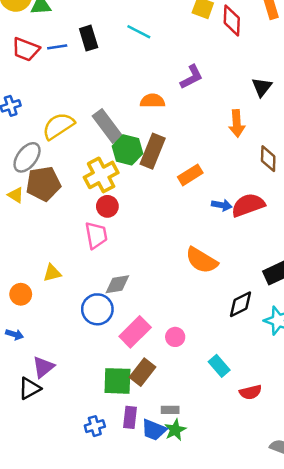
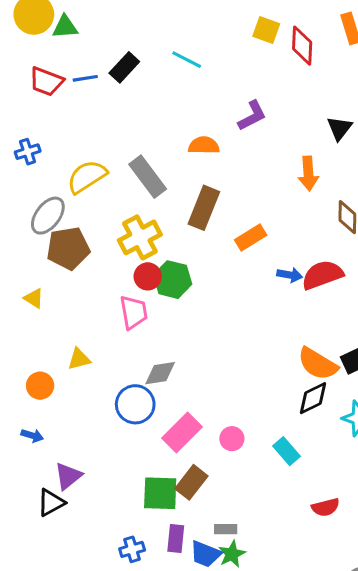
black rectangle: (89, 38) -> (124, 67), turned 60
green hexagon: (127, 150) -> (173, 280), moved
yellow triangle: (16, 195) -> (34, 298), moved
orange semicircle: (202, 260) -> (318, 364), moved
cyan rectangle: (219, 366) -> (287, 451), moved

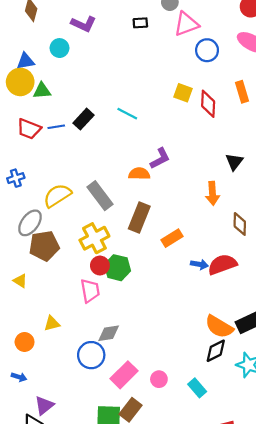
purple L-shape: (252, 116) -> (160, 158), moved

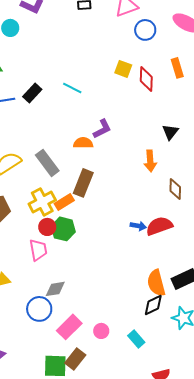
orange rectangle: (172, 238) -> (64, 202), moved
orange semicircle: (219, 327) -> (156, 283), turned 44

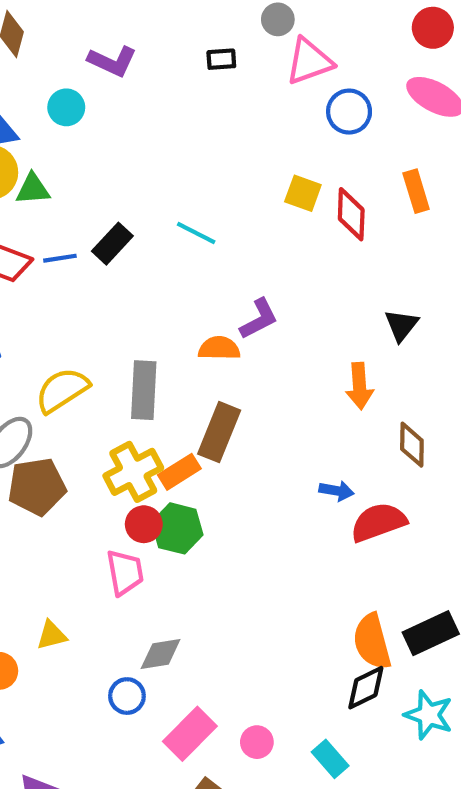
gray rectangle: (47, 163) -> (144, 390), turned 40
blue arrow: (138, 226) -> (336, 491), moved
blue circle: (39, 309) -> (127, 696), size x0.7

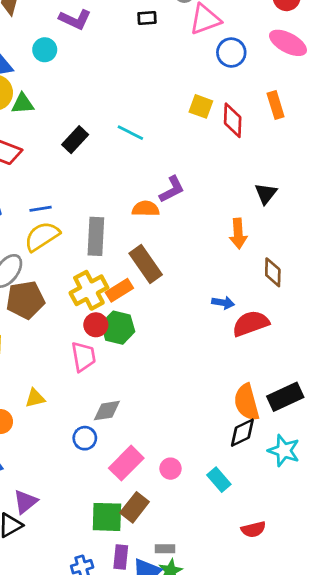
blue line: (60, 258) -> (41, 209), moved
brown rectangle: (219, 432) -> (146, 264), turned -57

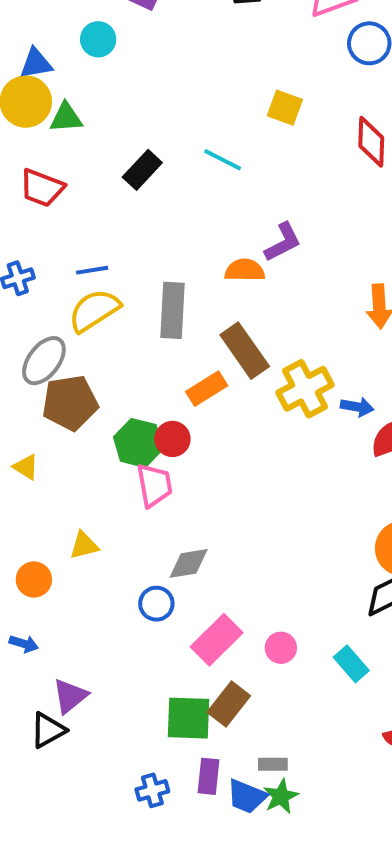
yellow square: (201, 106) -> (285, 108), moved
yellow cross: (89, 290) -> (305, 389), moved
green hexagon: (118, 328) -> (138, 443), moved

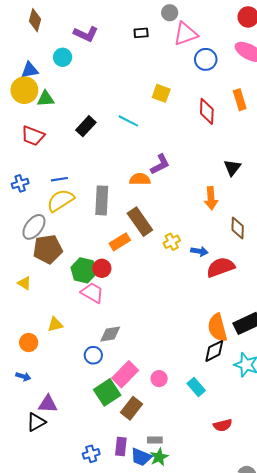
yellow cross: (305, 389) -> (172, 242), size x0.6
pink trapezoid: (154, 485) -> (92, 293), turned -50
purple triangle: (70, 696) -> (48, 404), turned 42
green square: (189, 718) -> (107, 392), moved, turned -35

